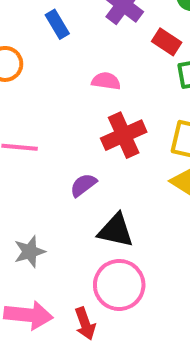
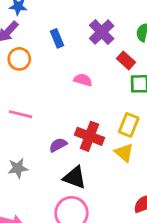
red cross: (124, 135) -> (89, 136), moved, turned 36
gray star: (30, 252) -> (18, 168), moved

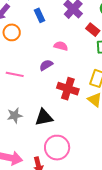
purple semicircle: (58, 145) -> (46, 65), moved
black triangle: (75, 177) -> (44, 117), moved, turned -30

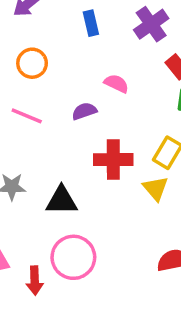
orange circle: (12, 32) -> (32, 63), moved
red cross: (68, 89) -> (113, 160), turned -30

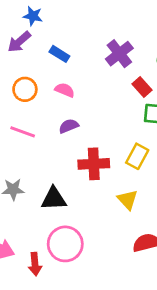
blue rectangle: (91, 23) -> (59, 54), moved, turned -42
pink semicircle: (116, 83) -> (65, 90), moved
yellow triangle: (156, 188) -> (128, 200), moved

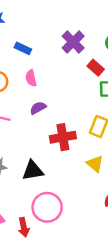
pink semicircle: (65, 90) -> (31, 78), turned -119

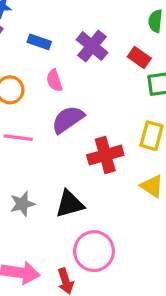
purple cross: (73, 42) -> (92, 46), moved
purple semicircle: (38, 108) -> (68, 119), size x1.5

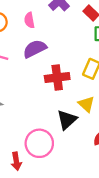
black triangle: (70, 204) -> (67, 120), moved, turned -35

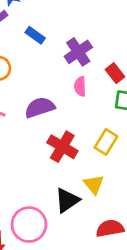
pink semicircle: (29, 20) -> (80, 86), moved
red cross: (57, 78) -> (62, 147), turned 30

